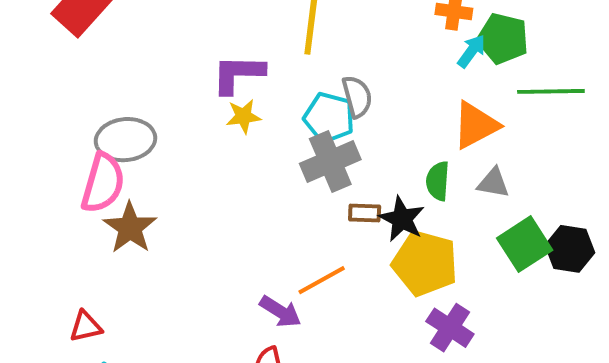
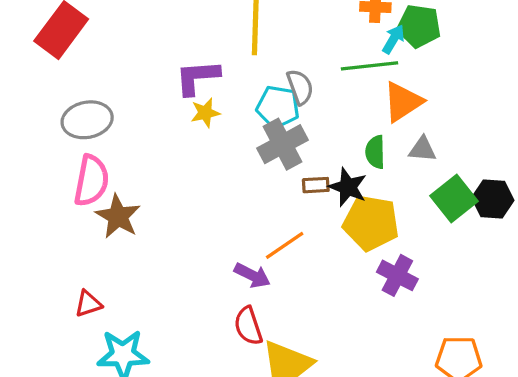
green line: (551, 91) -> (370, 66), moved
gray ellipse: (125, 140) -> (87, 120), moved

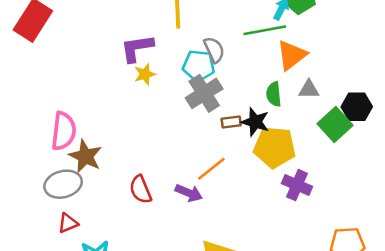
gray ellipse: (87, 120) -> (63, 184), moved
black hexagon: (493, 199) -> (357, 107), moved
red semicircle: (248, 326) -> (141, 190), moved

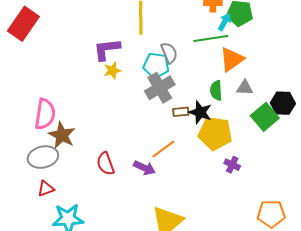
purple cross: (297, 185) -> (232, 165), size x0.7

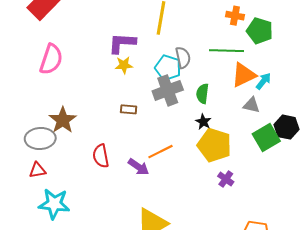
cyan arrow: (225, 22) -> (263, 81), moved
green semicircle: (216, 90) -> (202, 94), moved
brown rectangle: (181, 112) -> (129, 109), moved
black star: (200, 112) -> (203, 122), size x0.7
pink semicircle: (45, 114) -> (51, 59), moved

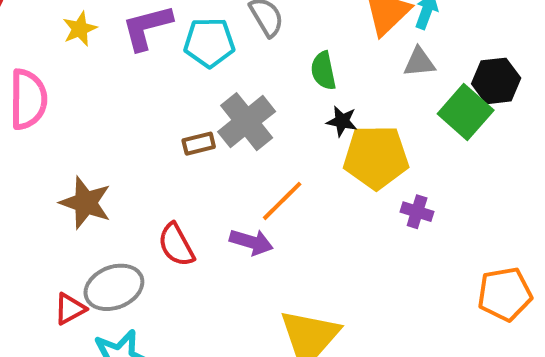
yellow star: (124, 65) -> (80, 29), moved
cyan pentagon: (168, 68) -> (209, 42), moved
gray cross: (168, 90) -> (247, 122), moved
gray ellipse: (40, 139) -> (114, 287), moved

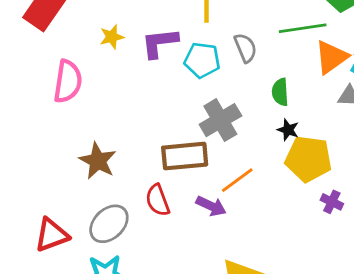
brown rectangle: (199, 144) -> (185, 156), moved, size x2.0
gray ellipse: (114, 287) -> (109, 224), turned -30
red triangle: (70, 309) -> (52, 235), moved, size x1.5

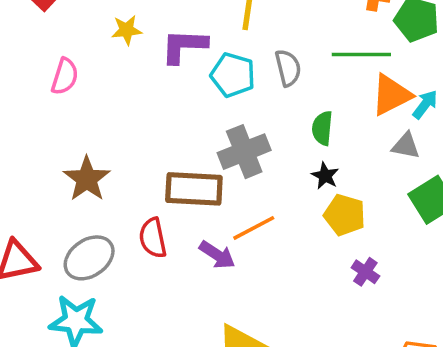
pink semicircle: (68, 81) -> (65, 76), size x0.7
yellow pentagon: (308, 159) -> (345, 215), size x0.7

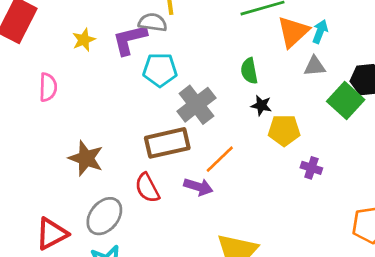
gray semicircle: (288, 68) -> (153, 22), moved, turned -52
cyan pentagon: (233, 75) -> (160, 70), moved

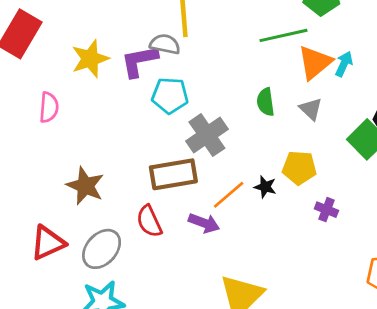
yellow star: (84, 40) -> (90, 59), size x1.5
gray triangle: (315, 66) -> (311, 109), moved, turned 45
black star: (261, 105) -> (265, 187), moved
red triangle: (52, 234) -> (48, 243), moved

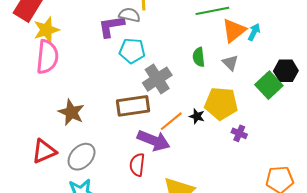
yellow star: (90, 59) -> (46, 30), moved
pink semicircle: (49, 107) -> (47, 57), size x1.6
yellow pentagon: (299, 168) -> (221, 104), size x1.4
red semicircle: (149, 221) -> (137, 165), moved, turned 30
purple arrow: (204, 223) -> (154, 140), size x1.5

